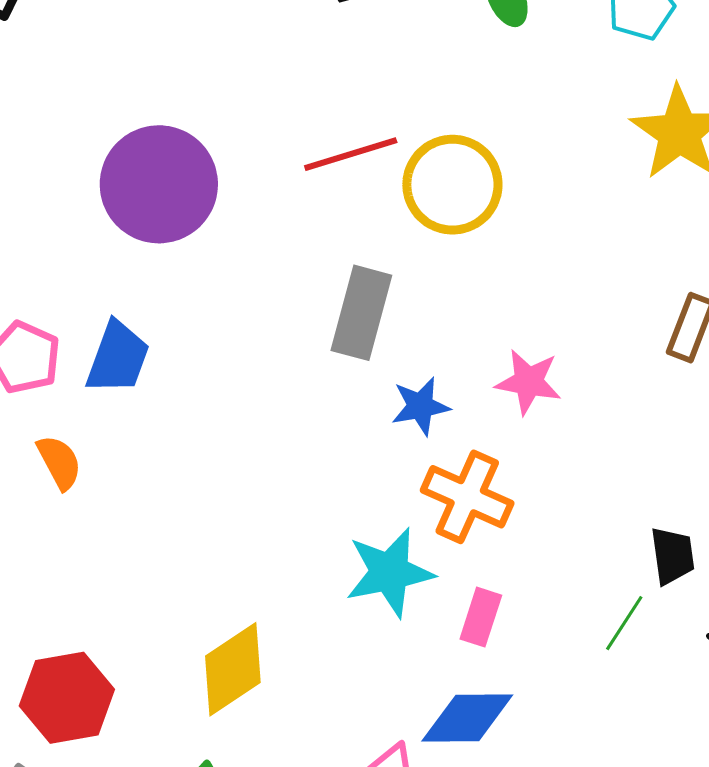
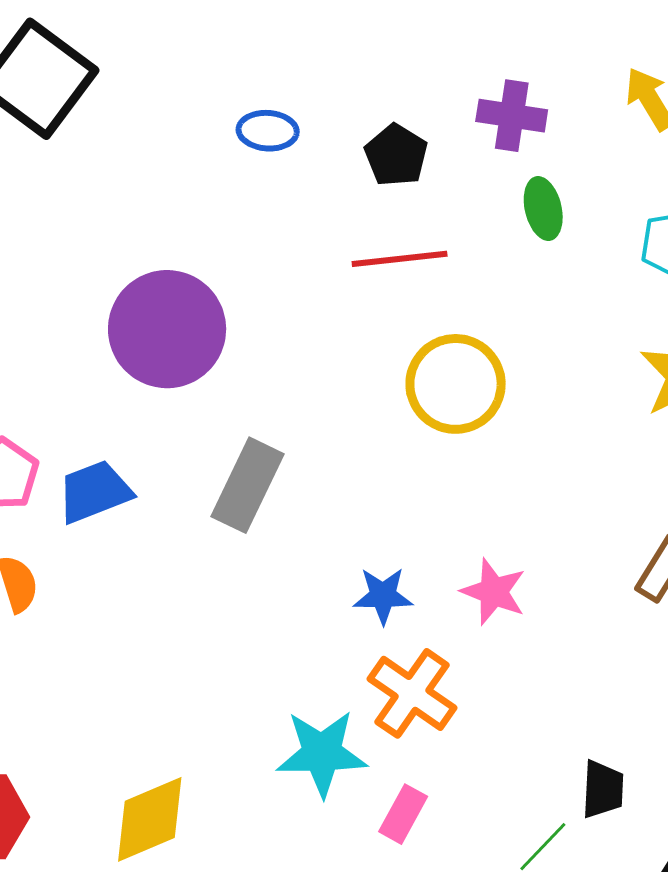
red line: (351, 154) -> (400, 259), moved
gray rectangle: (361, 313) -> (248, 485), moved
blue trapezoid: (118, 358) -> (94, 492), turned -142

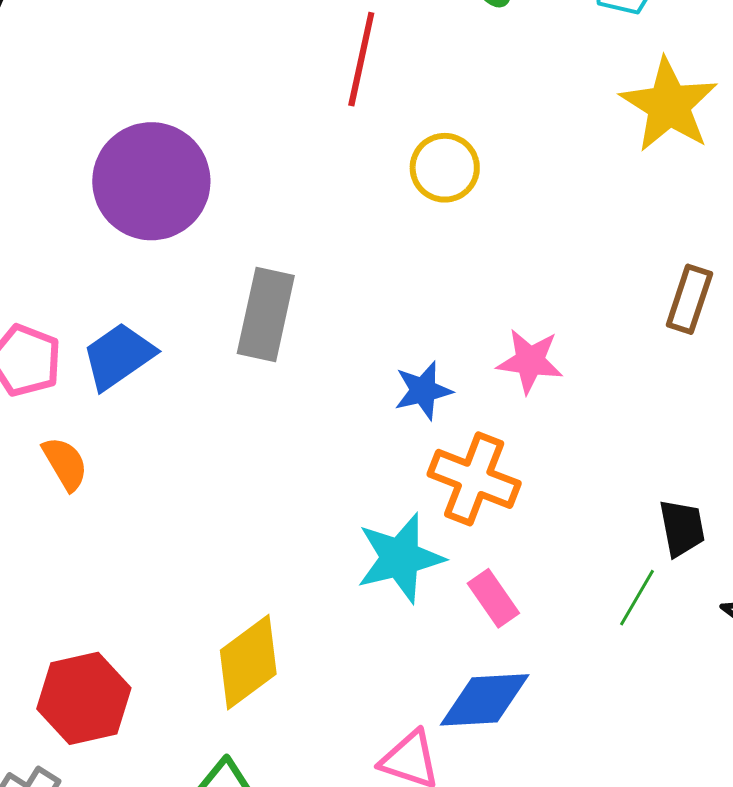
red line: (400, 259) -> (361, 59), turned -58
yellow circle: (456, 384) -> (445, 168), size x0.7
pink rectangle: (403, 814) -> (493, 598), turned -50

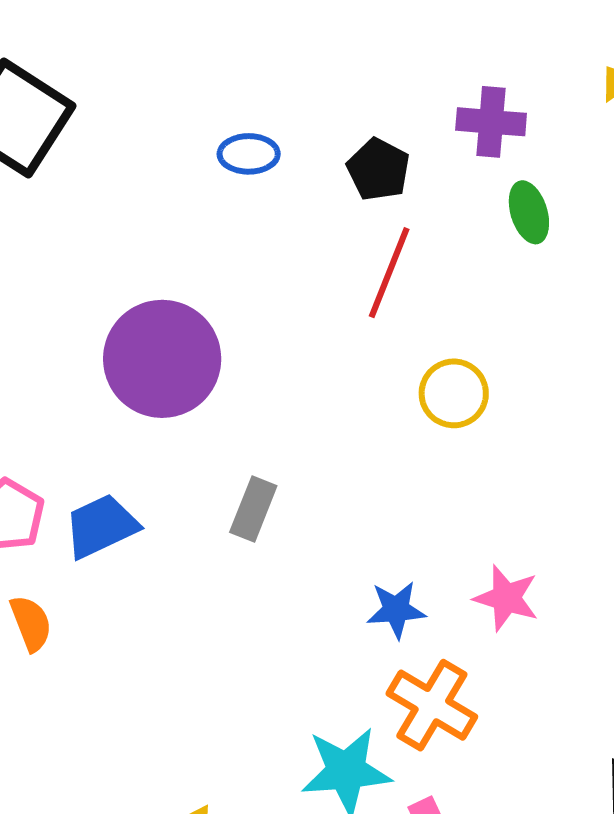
gray rectangle: (266, 314) -> (253, 509), size x0.7

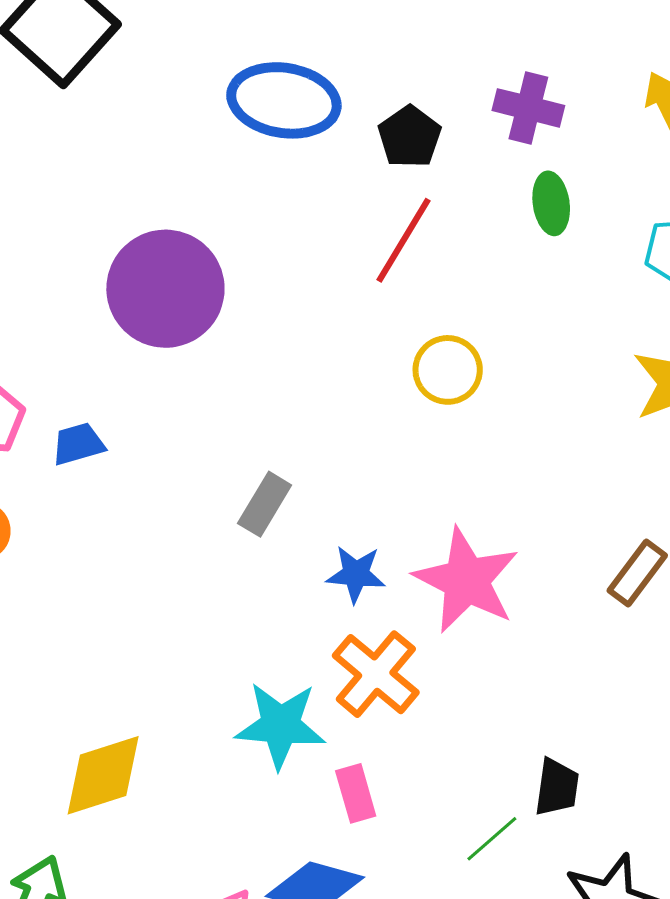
blue ellipse: (249, 154) -> (284, 100), size x1.8
gray rectangle: (253, 509) -> (265, 504), moved
blue trapezoid: (101, 526) -> (78, 444), size x0.7
pink star: (506, 598) -> (466, 580), size x1.6

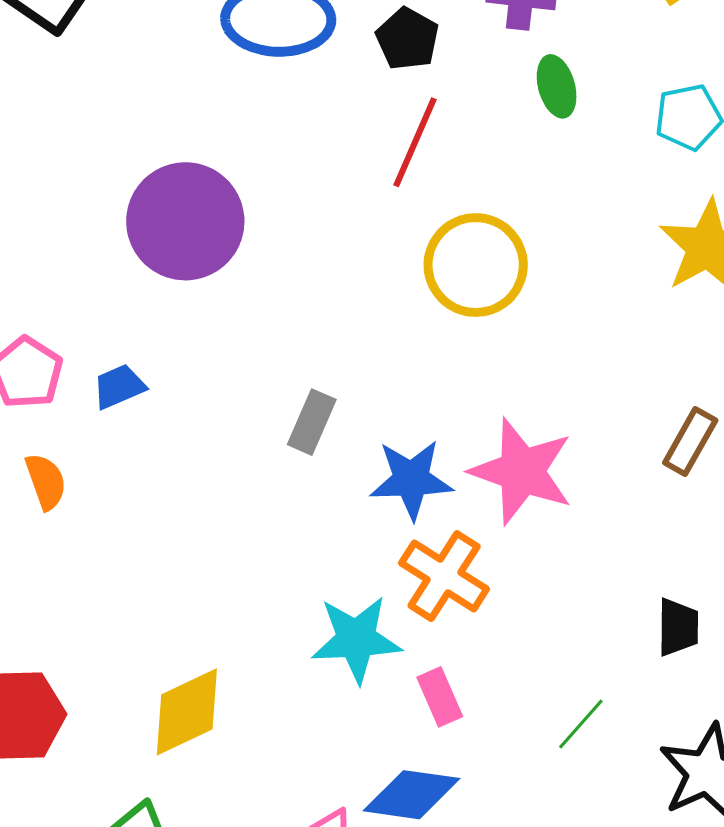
yellow circle: (448, 370) -> (476, 265), size x1.5
blue star: (356, 574) -> (411, 479), size x1.4
black trapezoid: (557, 787) -> (678, 627), moved

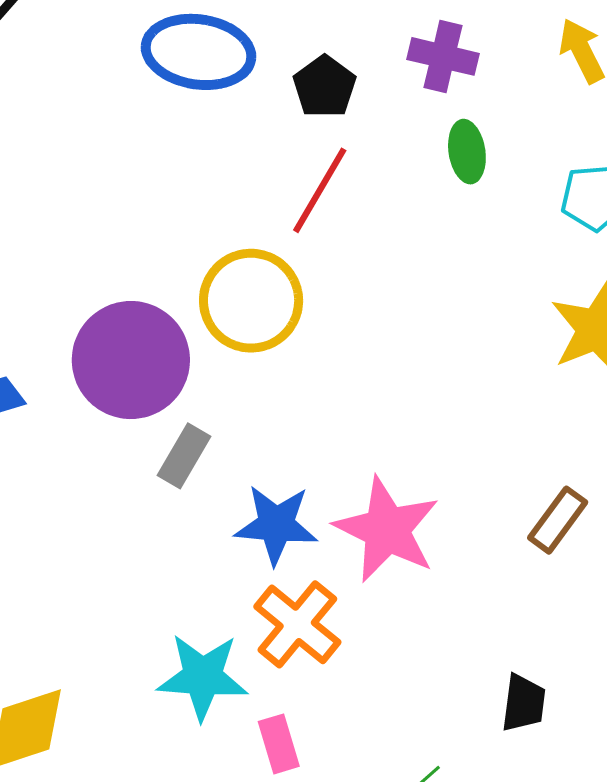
purple circle: (185, 221) -> (131, 360), moved
yellow circle: (476, 265) -> (251, 301), moved

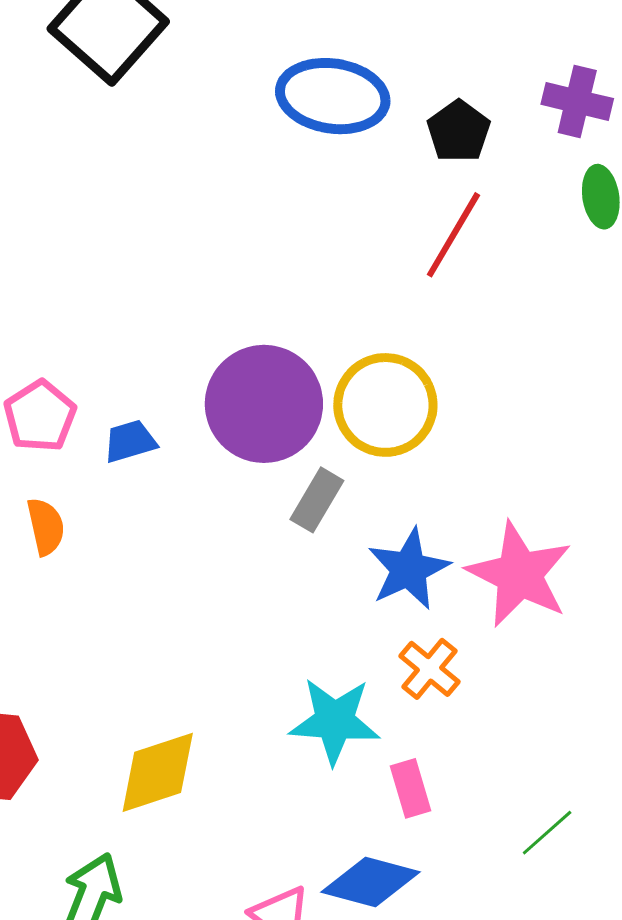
yellow circle: (251, 301) -> (385, 405), moved
blue star: (276, 525) -> (409, 569), turned -30
orange cross: (297, 624) -> (429, 669), size x0.7

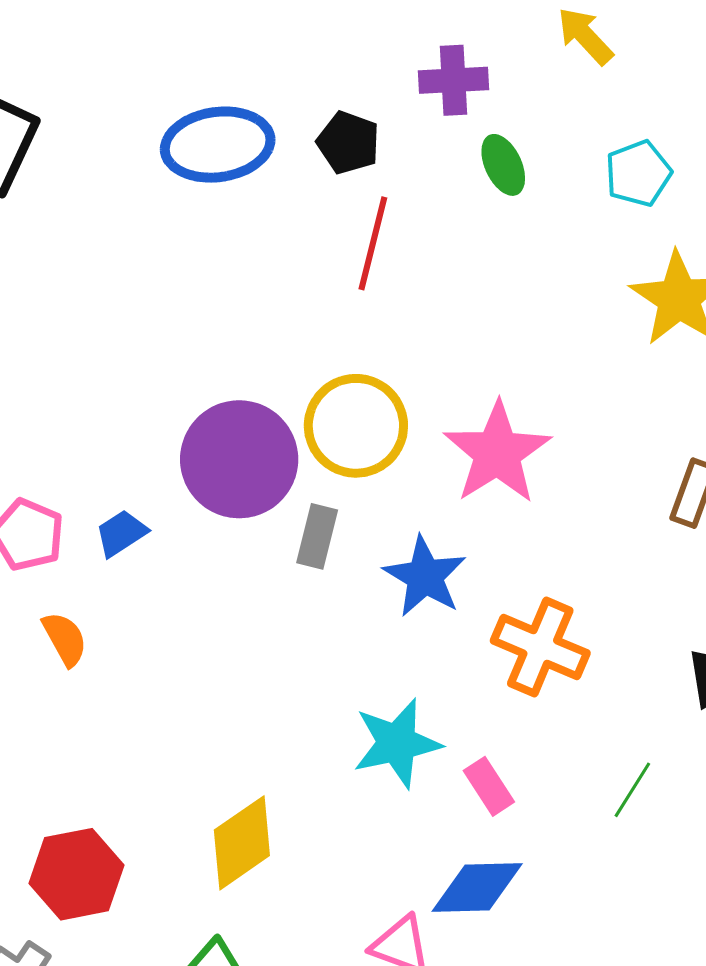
pink star: (519, 574) -> (497, 453), moved, turned 30
orange cross: (429, 669) -> (540, 647), moved, size x1.5

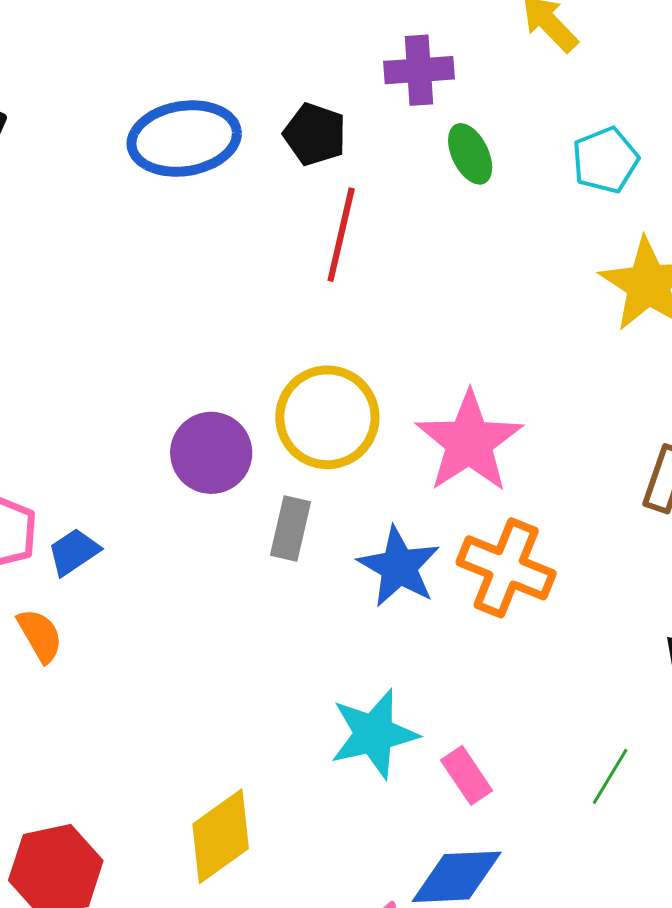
purple circle: (239, 459) -> (211, 453), size x0.7
blue trapezoid: (121, 533) -> (74, 552), moved
orange cross: (540, 647) -> (506, 568), moved

